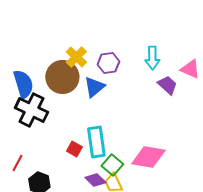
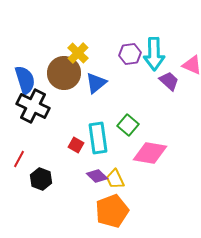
cyan arrow: (152, 58) -> (154, 54), size x1.4
purple hexagon: (108, 63) -> (130, 54), moved
green square: (112, 165) -> (128, 125), moved

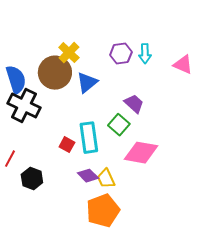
cyan arrow: (154, 54) -> (145, 54), size x0.6
purple trapezoid: (169, 81) -> (134, 104), moved

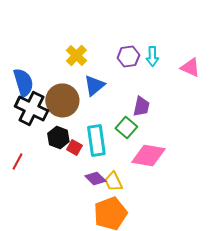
brown circle: (55, 73) -> (62, 100), moved
purple trapezoid: (134, 104) -> (141, 106), turned 60
black hexagon: (32, 179) -> (58, 137), moved

